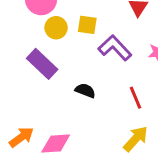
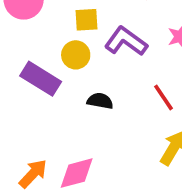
yellow circle: (56, 28) -> (76, 55), moved

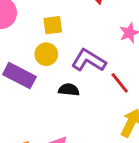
purple L-shape: (126, 41) -> (89, 60), moved

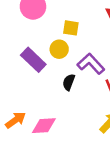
black semicircle: (69, 90) -> (69, 82), turned -91

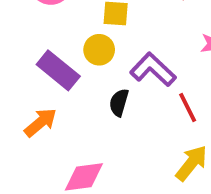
orange arrow: (16, 120) -> (41, 122), moved

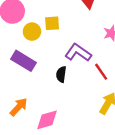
yellow circle: (99, 50) -> (32, 32), moved
orange arrow: (41, 122) -> (19, 107), moved

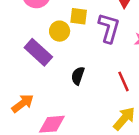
yellow circle: (32, 32) -> (60, 31), moved
purple L-shape: (78, 53) -> (109, 28), moved, turned 60

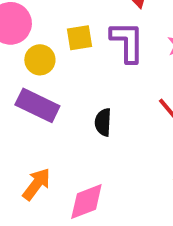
yellow circle: (60, 31) -> (40, 60), moved

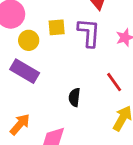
black semicircle: (103, 122) -> (74, 97), moved

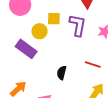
yellow circle: (29, 40) -> (40, 31), moved
red line: (114, 82) -> (93, 64), turned -42

